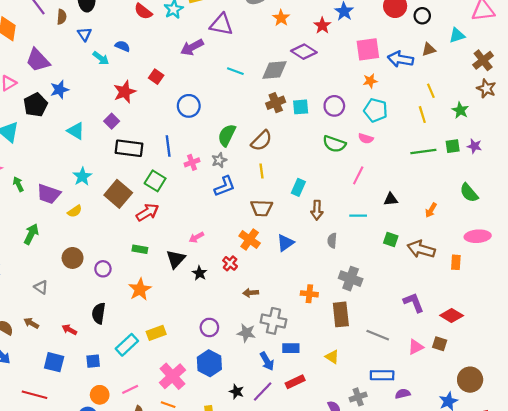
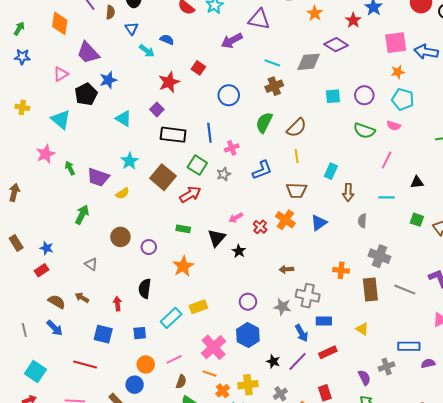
brown cross: (276, 103) -> (274, 86), moved
gray star: (219, 160) -> (224, 174), moved
red cross: (230, 263) -> (260, 227), moved
red arrow: (69, 330) -> (117, 304), turned 56
gray line: (378, 335) -> (405, 290), moved

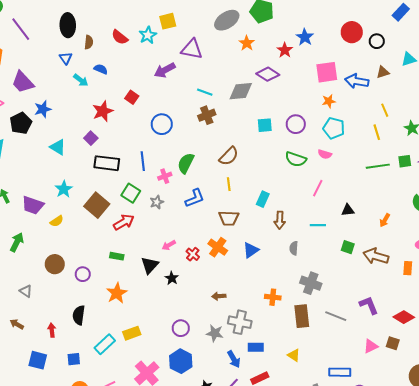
brown semicircle: (110, 12) -> (89, 42), moved
green semicircle: (264, 123) -> (186, 163), moved

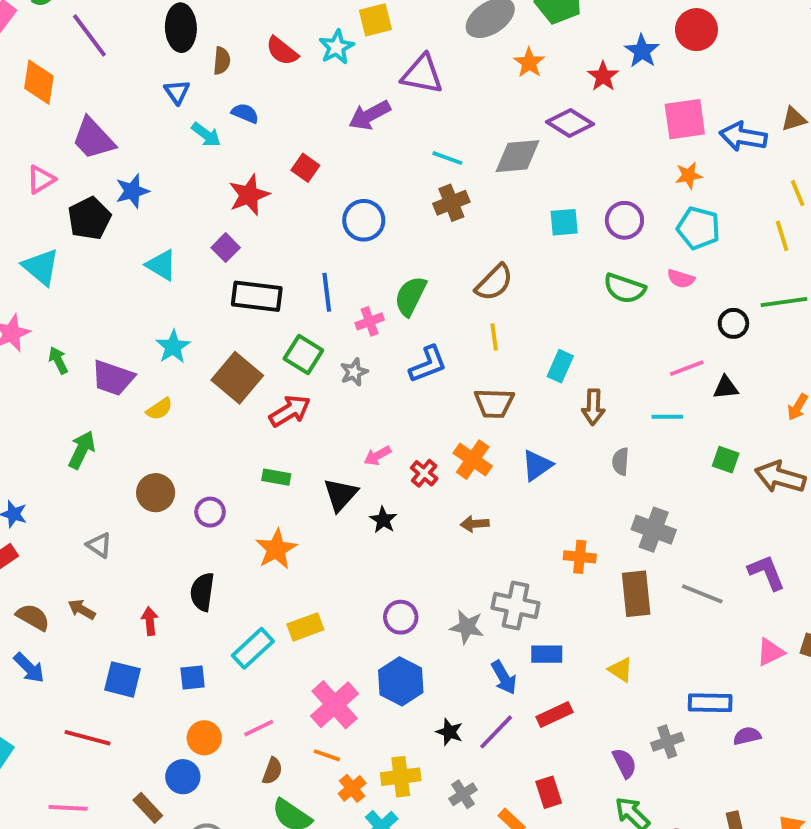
red circle: (352, 32) -> (696, 30), moved
black circle: (377, 41) -> (733, 323), moved
pink line: (318, 188) -> (687, 368), moved, turned 42
brown arrow: (219, 296) -> (475, 524), moved

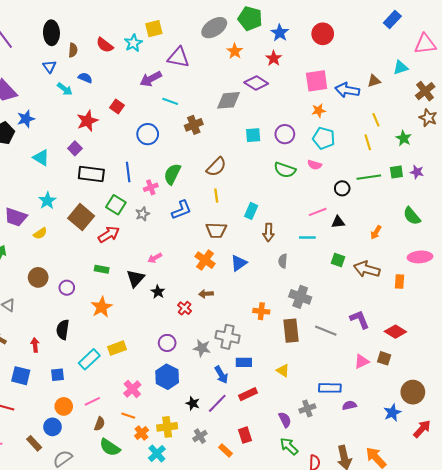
blue star: (642, 51) -> (280, 33), moved
cyan line: (447, 158) -> (170, 101), moved
red cross: (424, 473) -> (185, 308), moved
pink cross: (335, 705) -> (132, 389), size x0.7

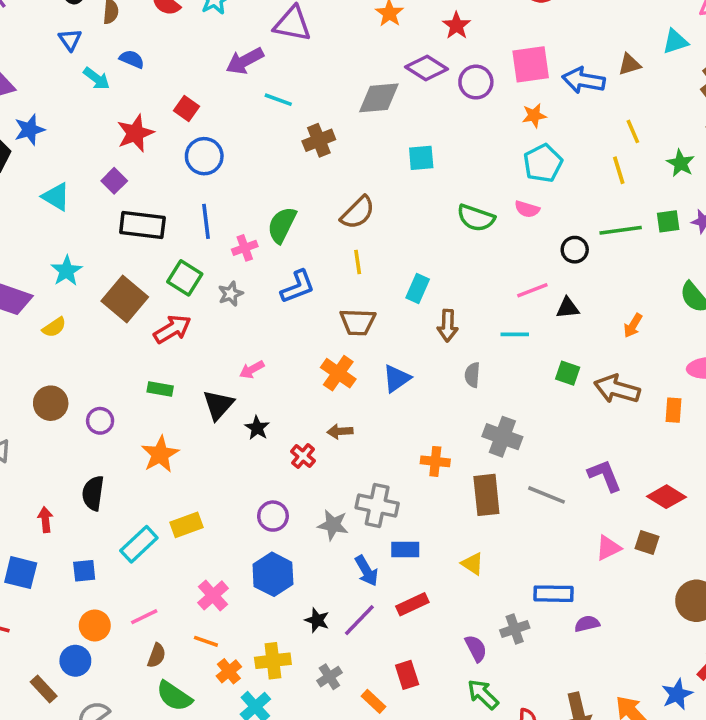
blue circle: (148, 134) -> (204, 156), moved
purple circle: (285, 134) -> (476, 82), moved
cyan pentagon: (324, 138) -> (543, 163), turned 30
blue star: (392, 413) -> (677, 694), moved

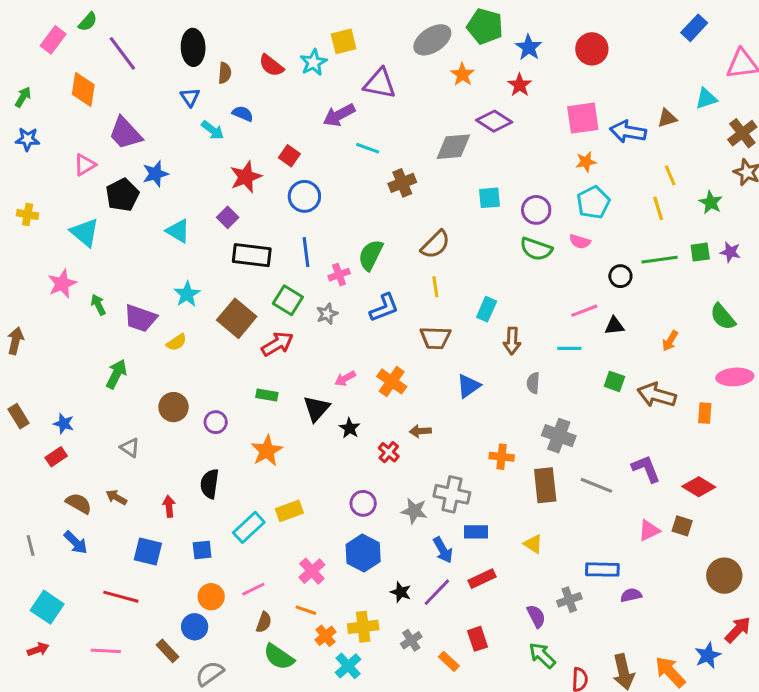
purple circle: (476, 82) -> (536, 210), moved
orange cross: (338, 373) -> (392, 381), moved

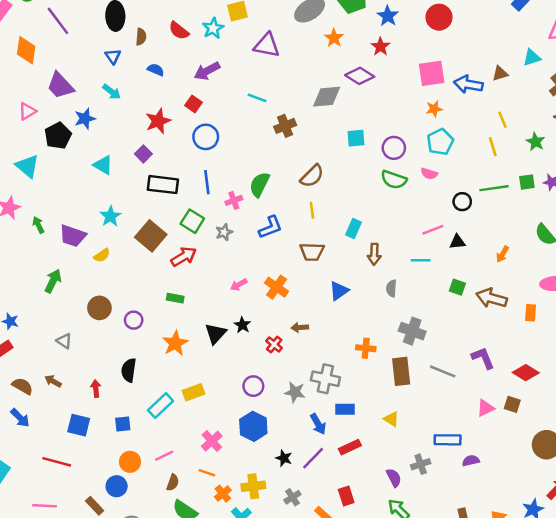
purple arrow: (339, 115) -> (207, 71), moved
cyan arrow: (213, 130) -> (112, 92), moved
black triangle: (316, 409) -> (215, 334), moved

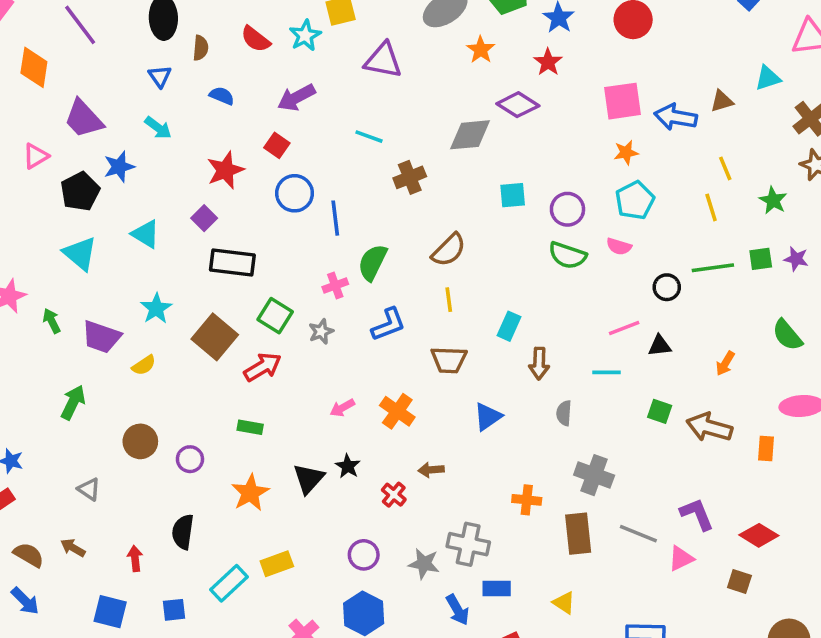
cyan triangle: (27, 166) -> (80, 254), moved
blue line: (207, 182) -> (335, 218), moved
pink triangle: (485, 408) -> (681, 558), moved

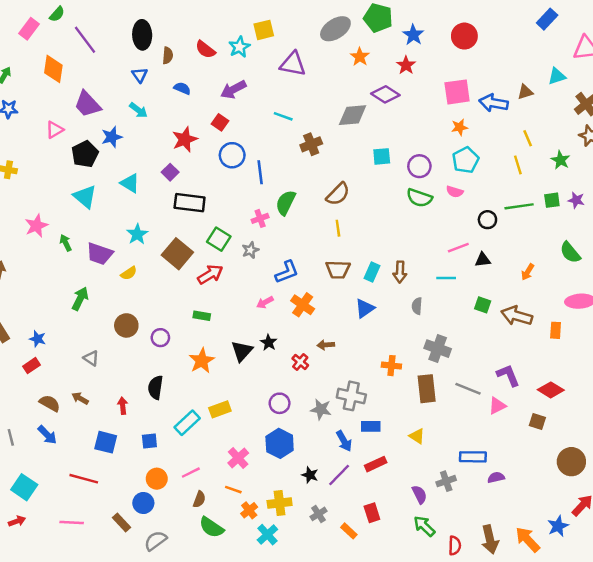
blue L-shape: (388, 324) -> (287, 272), moved
cyan rectangle: (509, 326) -> (372, 272), moved

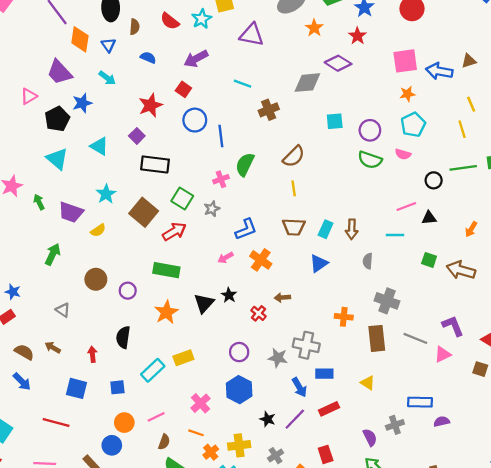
orange diamond: (53, 69) -> (80, 39), moved
green rectangle: (202, 316) -> (166, 270), size x1.6

